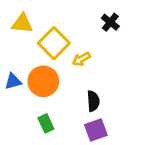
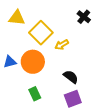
black semicircle: (93, 101) -> (71, 77), turned -49

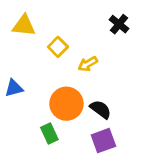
yellow square: (41, 33) -> (58, 47), size x0.6
orange circle: (33, 62) -> (66, 104), moved

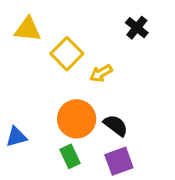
yellow square: (58, 47) -> (67, 54), size x1.4
blue triangle: (14, 88) -> (16, 137), moved
green rectangle: (49, 134) -> (70, 156), moved

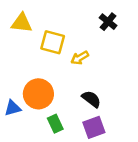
yellow square: (67, 54) -> (53, 42), turned -30
orange circle: (77, 119) -> (38, 94), moved

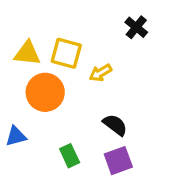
yellow triangle: (22, 23) -> (27, 53), moved
orange circle: (38, 94) -> (45, 92), moved

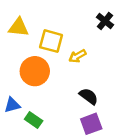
yellow triangle: (27, 53) -> (18, 27), moved
green rectangle: (70, 156) -> (34, 120), moved, turned -30

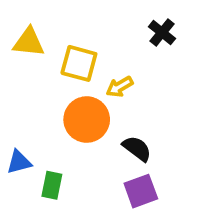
orange circle: (35, 71) -> (87, 120), moved
green rectangle: (34, 120) -> (52, 185), turned 66

